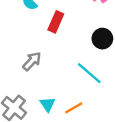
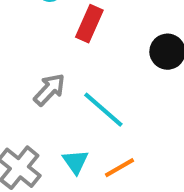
cyan line: (89, 73) -> (103, 110), moved

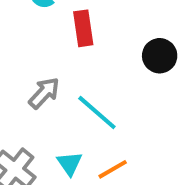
red rectangle: (89, 24) -> (83, 28), turned -32

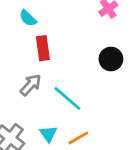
red rectangle: (83, 28) -> (43, 48), moved

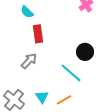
black circle: (111, 59) -> (85, 52), moved
cyan line: (67, 98) -> (71, 73), moved

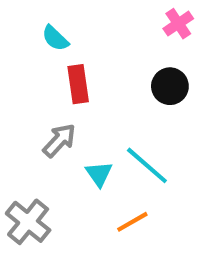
black circle: (85, 52) -> (170, 86), moved
cyan triangle: (42, 97) -> (99, 174), moved

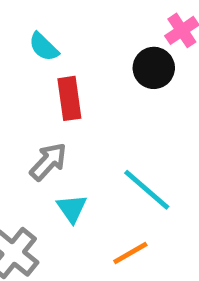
black circle: (170, 86) -> (154, 68), moved
cyan triangle: (99, 174) -> (72, 208), moved

